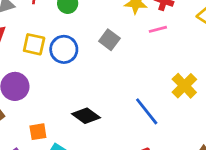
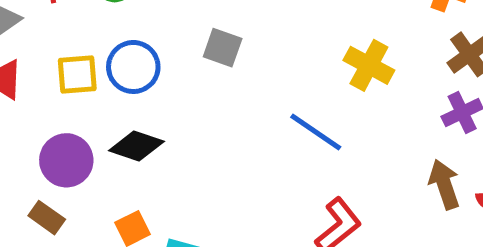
gray square: (109, 40) -> (223, 48), moved
black diamond: (86, 116) -> (136, 146), moved

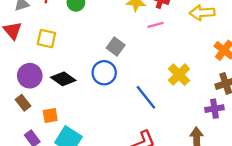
blue circle: (133, 67) -> (104, 73), moved
brown rectangle: (47, 218) -> (23, 103), moved

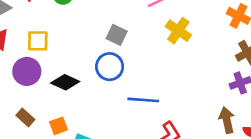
yellow cross: (179, 75) -> (178, 31), moved
purple circle: (30, 76) -> (27, 71), moved
blue line: (146, 97) -> (143, 100), moved, turned -36

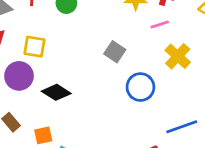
blue circle: (110, 67) -> (140, 87), moved
blue line: (143, 100) -> (182, 127), moved, turned -32

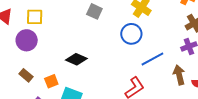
blue circle: (140, 87) -> (131, 34), moved
black diamond: (56, 92) -> (76, 59), moved

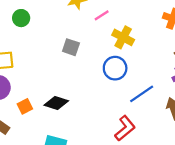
orange square: (51, 81) -> (25, 106), moved

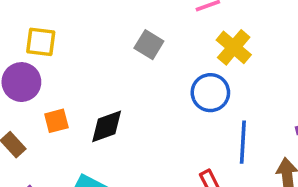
blue line: (142, 94) -> (243, 142), turned -65
black diamond: (56, 103) -> (107, 126), turned -50

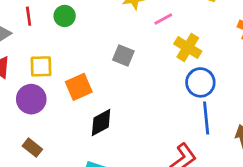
blue circle: (210, 93) -> (200, 82), moved
orange square: (56, 121) -> (79, 87), moved, size x1.4

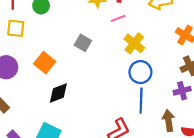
yellow square: (41, 66) -> (16, 28), moved
orange square: (79, 87) -> (45, 63), turned -35

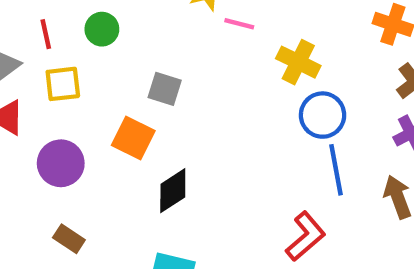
pink line: (118, 18) -> (239, 24), moved, turned 48
gray square: (83, 43) -> (165, 89), moved

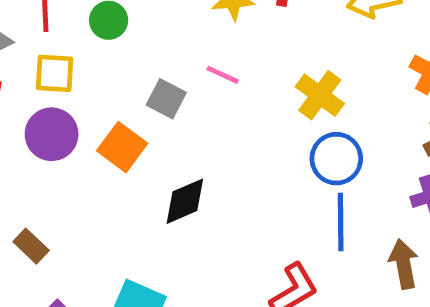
pink line: (239, 24) -> (223, 75), moved
purple circle: (61, 163) -> (52, 134), moved
black diamond: (173, 191) -> (185, 201), moved

